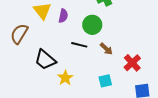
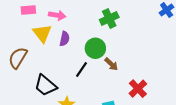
black line: (79, 45) -> (82, 69), turned -70
brown arrow: (106, 49) -> (111, 64), moved

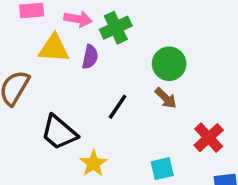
green cross: (109, 19) -> (116, 28), moved
yellow triangle: (42, 33) -> (54, 48), turned -48
green circle: (95, 48) -> (169, 64), moved

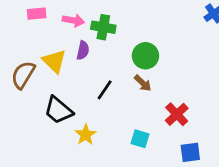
green cross: (116, 28) -> (103, 27), turned 35
yellow triangle: (54, 48) -> (54, 61), moved, turned 40
cyan square: (162, 169) -> (140, 139), turned 30

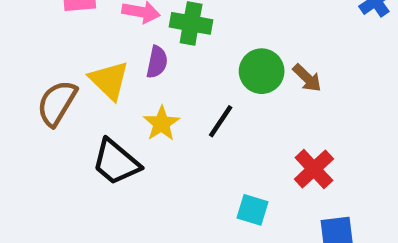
brown arrow: (143, 83) -> (307, 78), moved
black line: (105, 90) -> (221, 121), moved
yellow star: (86, 135) -> (162, 123), moved

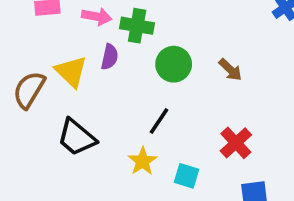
green circle: (262, 71) -> (174, 64), moved
black line: (221, 121) -> (159, 121), moved
yellow star: (162, 123) -> (142, 161), moved

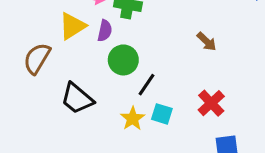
green circle: (174, 64) -> (123, 60), moved
yellow triangle: (71, 72) -> (72, 26), moved, turned 44
cyan square: (186, 176) -> (162, 114), moved

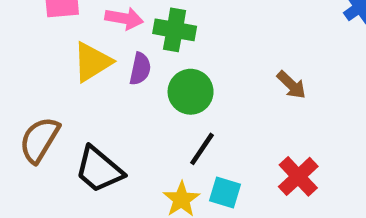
brown semicircle: (37, 58) -> (39, 140), moved
green circle: (123, 60) -> (191, 92), moved

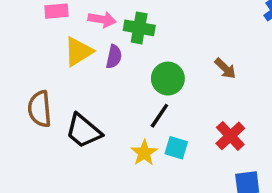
green circle: (191, 92) -> (168, 79), moved
brown semicircle: (39, 140) -> (40, 109), turned -36

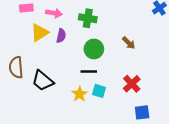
green cross: (139, 28) -> (88, 18), moved
black line: (159, 116) -> (89, 72), turned 56

